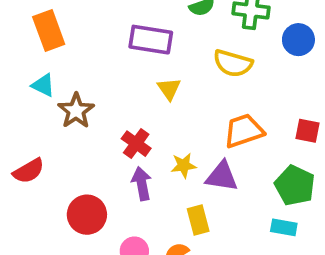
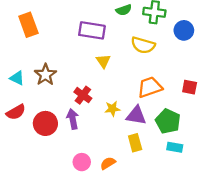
cyan triangle: (43, 85) -> (17, 78), moved
purple arrow: (142, 184) -> (73, 119), moved
green pentagon: (295, 185) -> (168, 121), moved
red circle: (87, 215) -> (45, 123), moved
yellow rectangle: (198, 220) -> (135, 143), moved

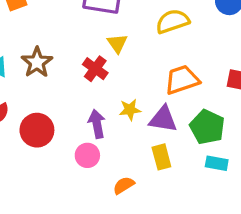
yellow semicircle: (143, 45) -> (173, 21), turned 145
red cross: (83, 95) -> (95, 69), moved
purple arrow: (73, 119) -> (97, 124), moved
pink circle: (82, 162) -> (87, 155), moved

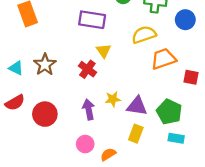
orange trapezoid: (182, 80) -> (163, 59), moved
pink circle: (87, 155) -> (85, 144), moved
yellow rectangle: (161, 157) -> (136, 134), turned 36

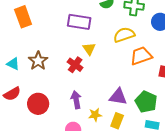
yellow star: (113, 99) -> (95, 115), moved

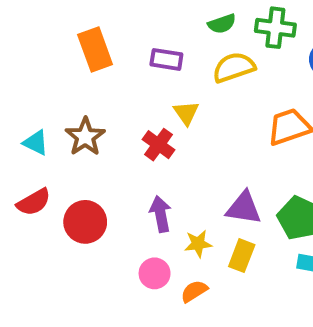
orange rectangle: (23, 17) -> (95, 50), moved
purple rectangle: (79, 22) -> (166, 59), size x0.7
yellow semicircle: (124, 35) -> (234, 67), moved

